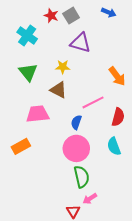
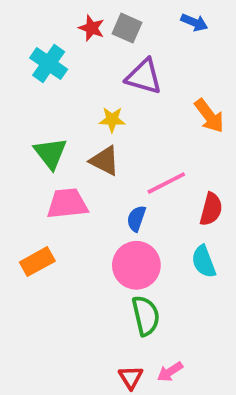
gray square: (71, 16) -> (127, 28), turned -35
green triangle: (28, 72) -> (50, 153), moved
orange arrow: (117, 76) -> (209, 116), moved
pink arrow: (90, 199) -> (170, 372), moved

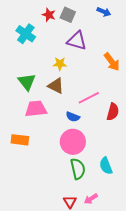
blue semicircle: (136, 219) -> (73, 117), turned -88
orange rectangle: (37, 262) -> (20, 140), turned 36
cyan semicircle: (204, 262) -> (106, 166), moved

